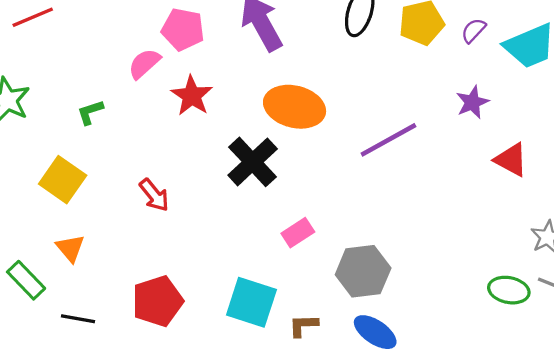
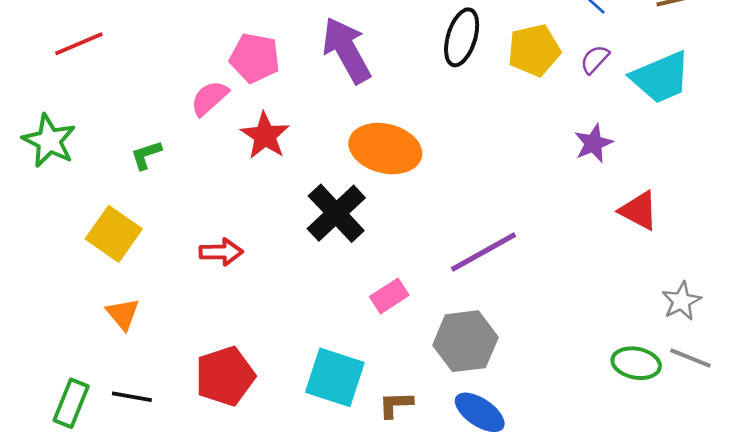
purple line: (388, 140) -> (484, 252), moved
red arrow: (154, 195) -> (221, 252), turned -52
green rectangle: (26, 280) -> (71, 403), moved, turned 66

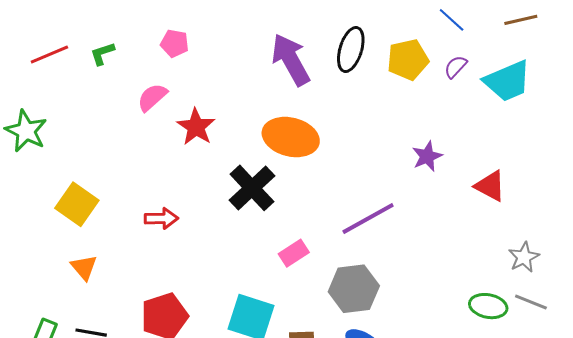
purple arrow: (347, 50) -> (291, 60), moved
pink pentagon: (255, 58) -> (175, 43), moved, size x0.7
purple star: (593, 143) -> (427, 156), moved
green L-shape: (146, 155) -> (102, 54), moved

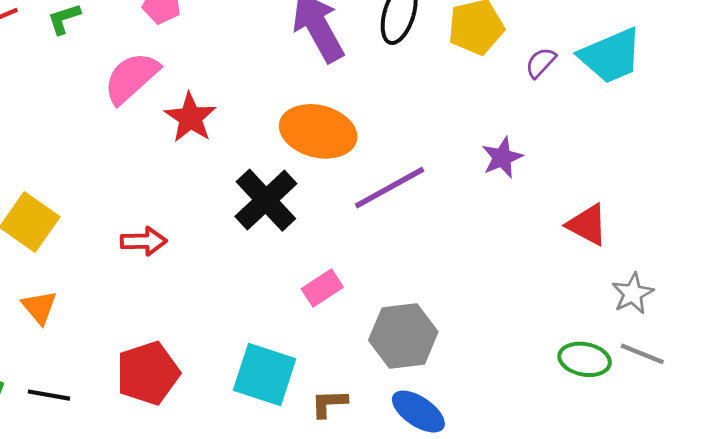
purple semicircle: (456, 67) -> (541, 63), moved
pink semicircle: (152, 97) -> (131, 78), size x1.4
red triangle: (490, 186) -> (587, 225), moved
purple line: (368, 218) -> (390, 188), moved

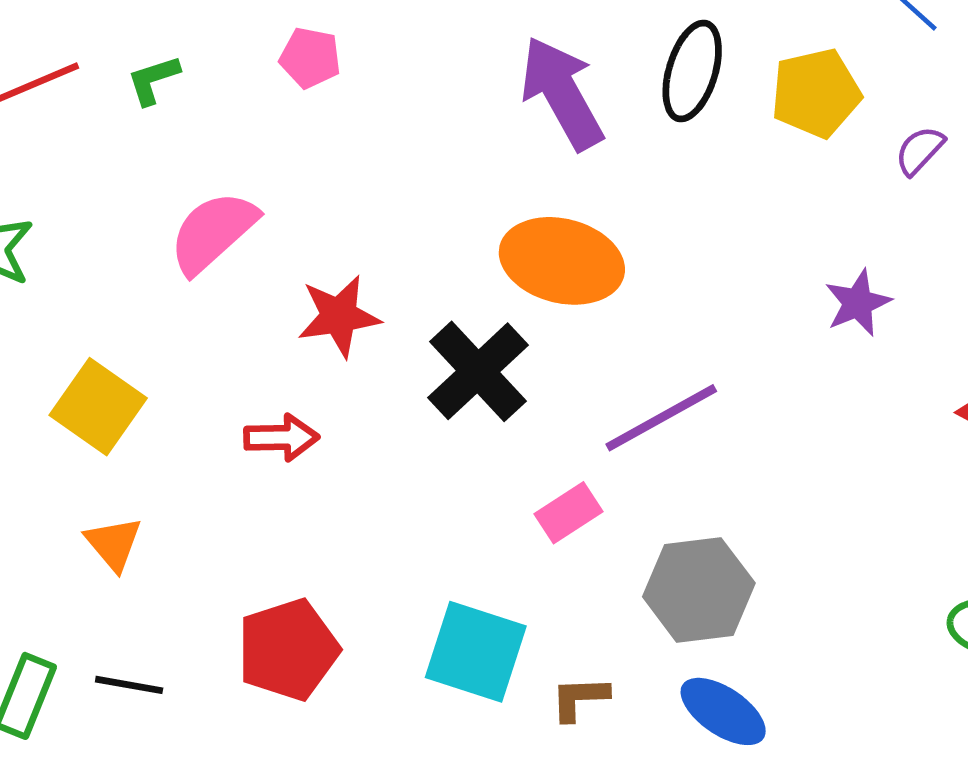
pink semicircle: (131, 78) -> (213, 232), moved
red star: (190, 118) -> (339, 316), moved, turned 30
purple line: (390, 188) -> (661, 418), moved

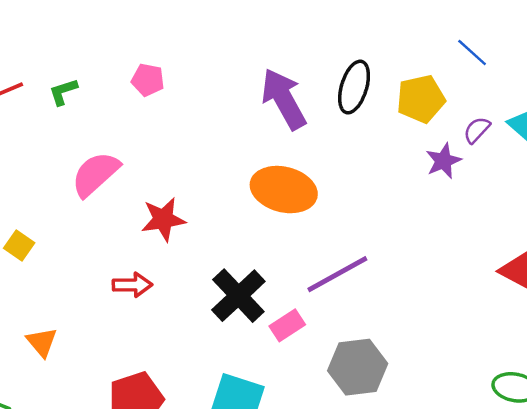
purple star: (858, 303) -> (443, 161), moved
black cross: (478, 371) -> (238, 296), moved
yellow square: (98, 407) -> (19, 246), moved, size x0.6

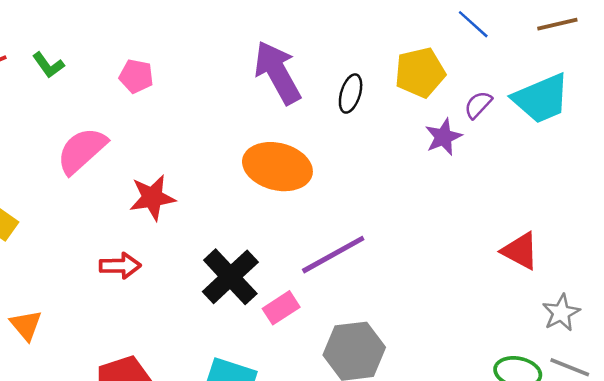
pink pentagon: (148, 80) -> (136, 76), moved
black ellipse: (354, 87) -> (351, 94), moved, size x0.7
green L-shape: (63, 92) -> (48, 65), turned -108

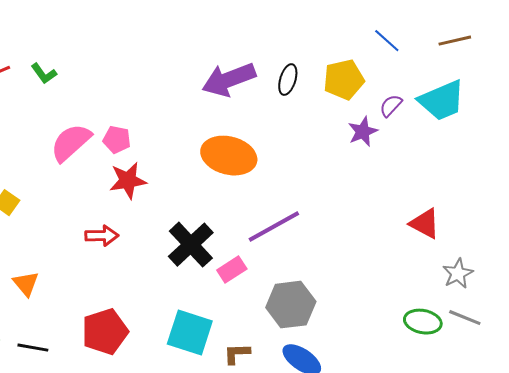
purple arrow: (277, 72) -> (229, 80), turned -82
pink pentagon: (136, 76) -> (117, 140), moved
black ellipse: (351, 94) -> (288, 80), moved

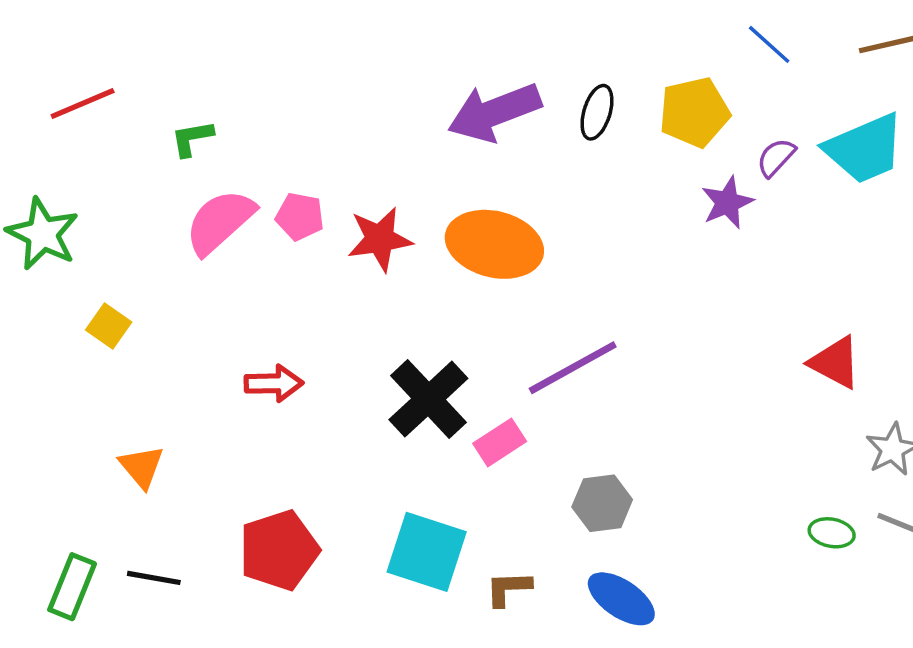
green L-shape: (44, 74) -> (192, 138), moved, turned 116
red star: (128, 181) -> (380, 239), moved
gray hexagon: (291, 305) -> (602, 503), size x0.7
green ellipse: (423, 322) -> (832, 533), size x0.7

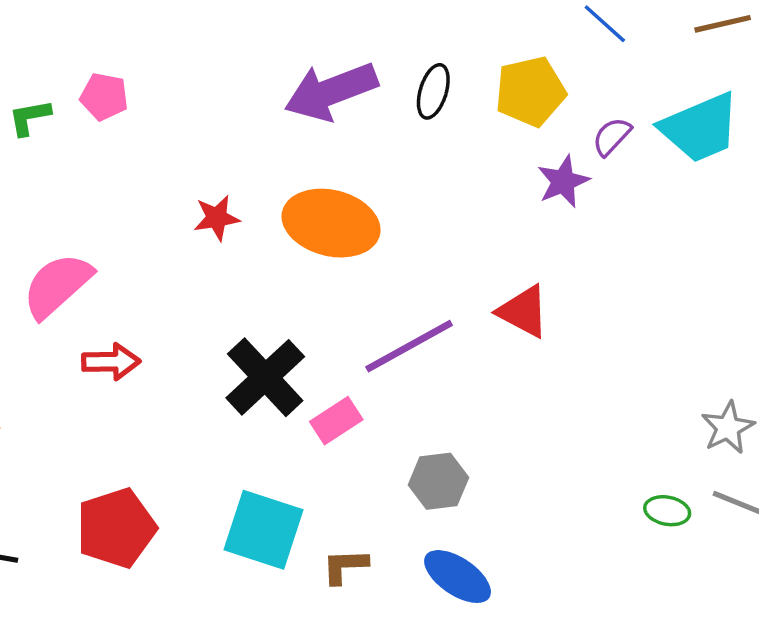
pink pentagon: (300, 216) -> (104, 97), moved
pink semicircle: (220, 222) -> (57, 285), moved
red star: (380, 239) -> (217, 218), size x0.7
red triangle: (835, 362) -> (523, 311), moved

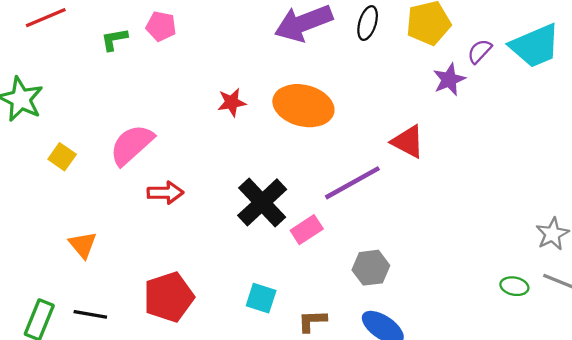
red triangle: (523, 311) -> (408, 142), moved
cyan square: (263, 530) -> (261, 298), size x0.6

